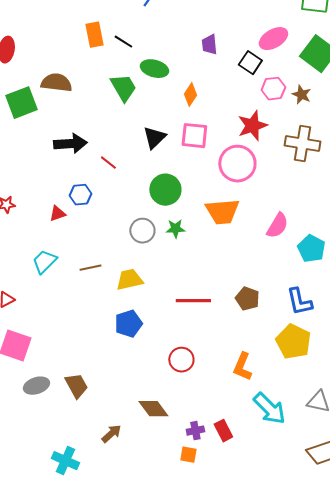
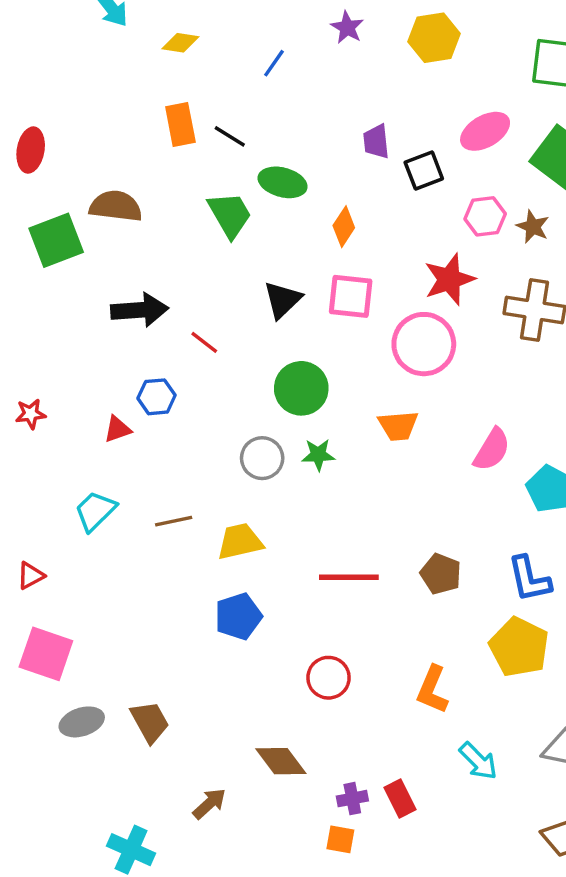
black square: (250, 63) -> (424, 170), moved, turned 35
orange trapezoid: (222, 212) -> (398, 426), size x0.7
cyan arrow: (269, 409) -> (478, 761), size x0.7

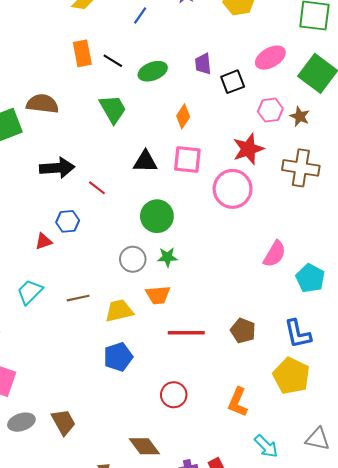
green ellipse: (283, 182) -> (153, 71), moved, turned -36
black triangle: (283, 300) -> (145, 162), turned 45
orange trapezoid: (398, 426) -> (158, 295), moved

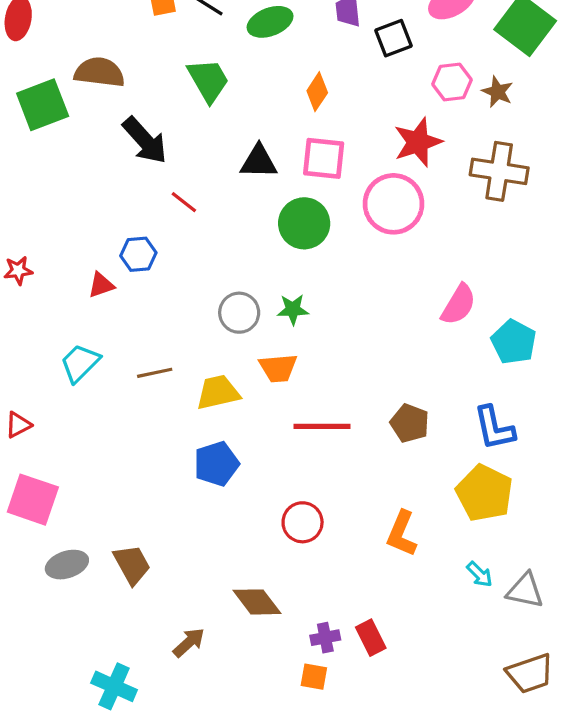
black arrow: (57, 168) -> (145, 140), moved, turned 52
green circle: (157, 216) -> (304, 223), moved
cyan arrow: (266, 446) -> (480, 574), moved, size x0.7

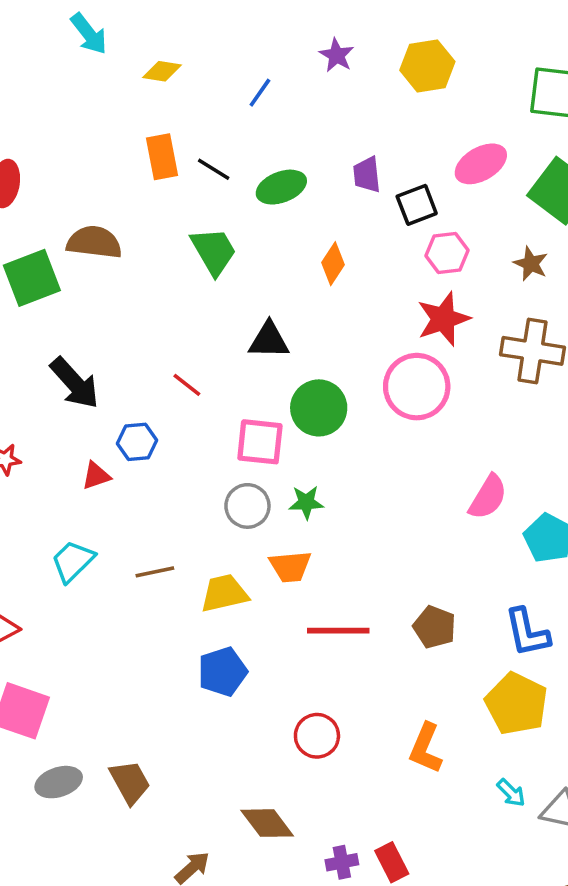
pink hexagon: (452, 82) -> (447, 253), moved
black arrow: (145, 140) -> (75, 383), moved
pink square: (324, 158) -> (260, 442), moved

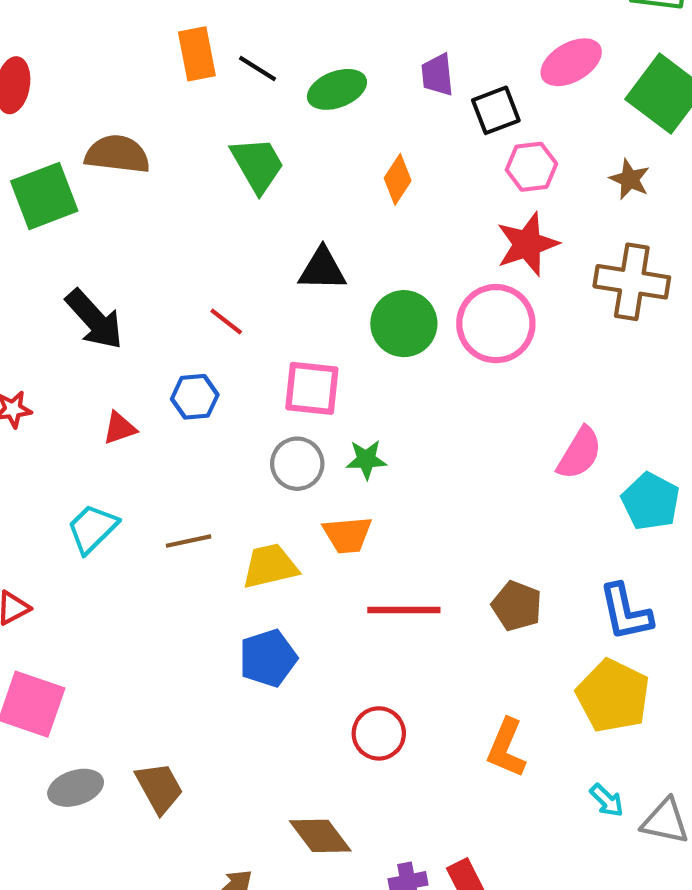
green circle: (319, 408) -> (404, 324), moved
blue hexagon: (137, 442) -> (195, 397), moved

